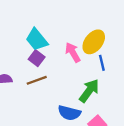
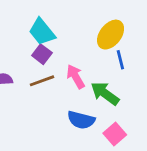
pink arrow: (73, 52) -> (76, 77), moved
green arrow: (89, 91) -> (105, 93), turned -90

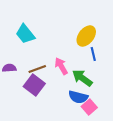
cyan trapezoid: (42, 32) -> (25, 34), moved
purple square: (42, 54) -> (34, 85), moved, size x1.5
blue semicircle: (81, 120) -> (78, 97), moved

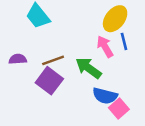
pink arrow: (61, 66) -> (105, 46), moved
green arrow: (82, 78) -> (89, 68), moved

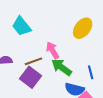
blue line: (124, 41) -> (91, 72), moved
pink arrow: (105, 46) -> (53, 50), moved

